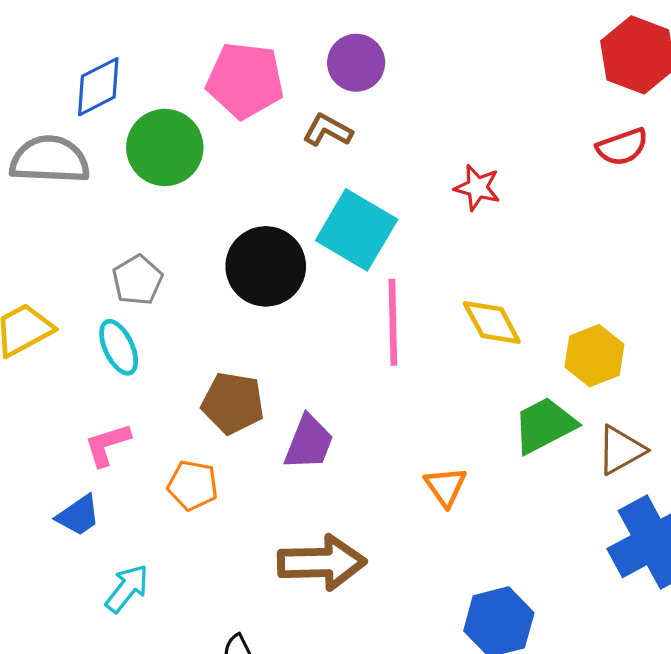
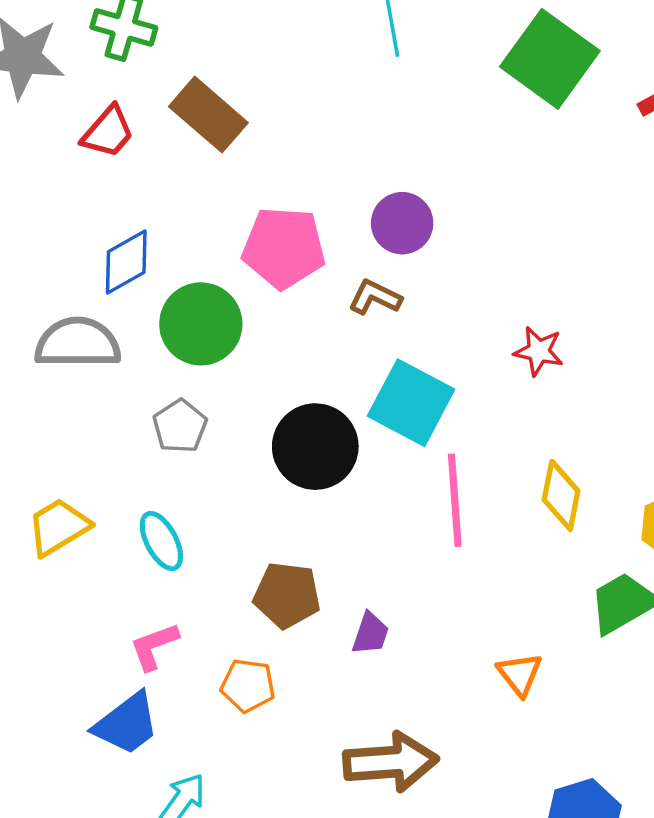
gray pentagon: (137, 280) -> (180, 426), moved
yellow diamond: (492, 322) -> (561, 495), turned 42
purple trapezoid: (309, 442) -> (370, 634), size x0.7
blue trapezoid: (78, 515) -> (127, 724), size x1.4

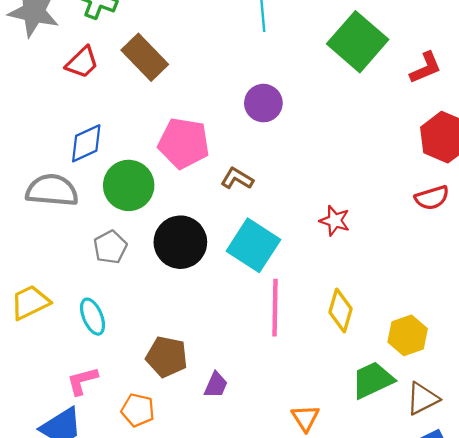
purple circle: (402, 223) -> (263, 103), moved
black circle: (315, 447) -> (180, 242), moved

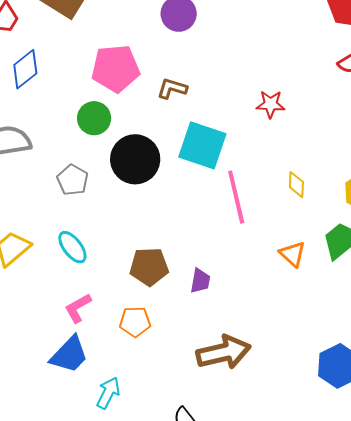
blue diamond: (86, 143) -> (25, 69), moved
green circle: (129, 185) -> (94, 118), moved, size x0.7
yellow diamond: (341, 310) -> (296, 185), size x0.7
orange triangle: (305, 418) -> (293, 254), moved

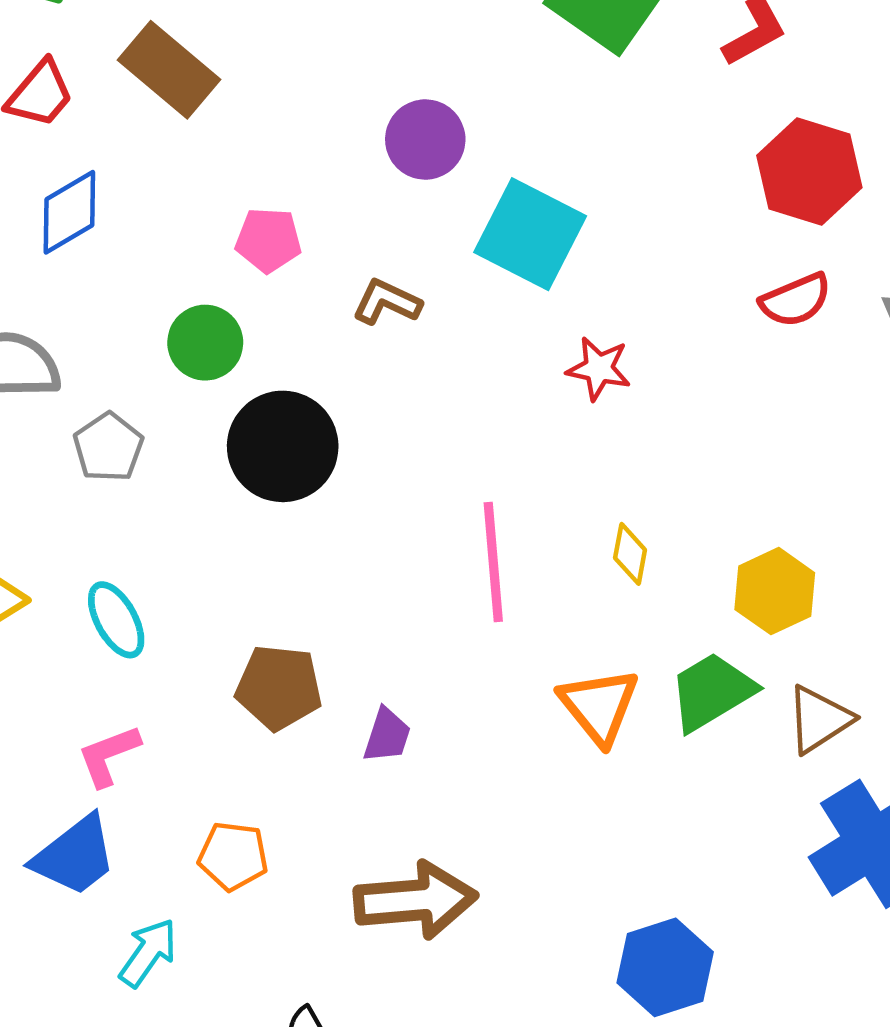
pink pentagon: (115, 69) -> (268, 240), size x0.6
cyan square: (202, 145) -> (530, 234), moved
gray pentagon: (73, 180) -> (108, 447), moved
orange triangle: (293, 254) -> (599, 706), size x1.4
orange pentagon: (135, 322) -> (233, 856), moved

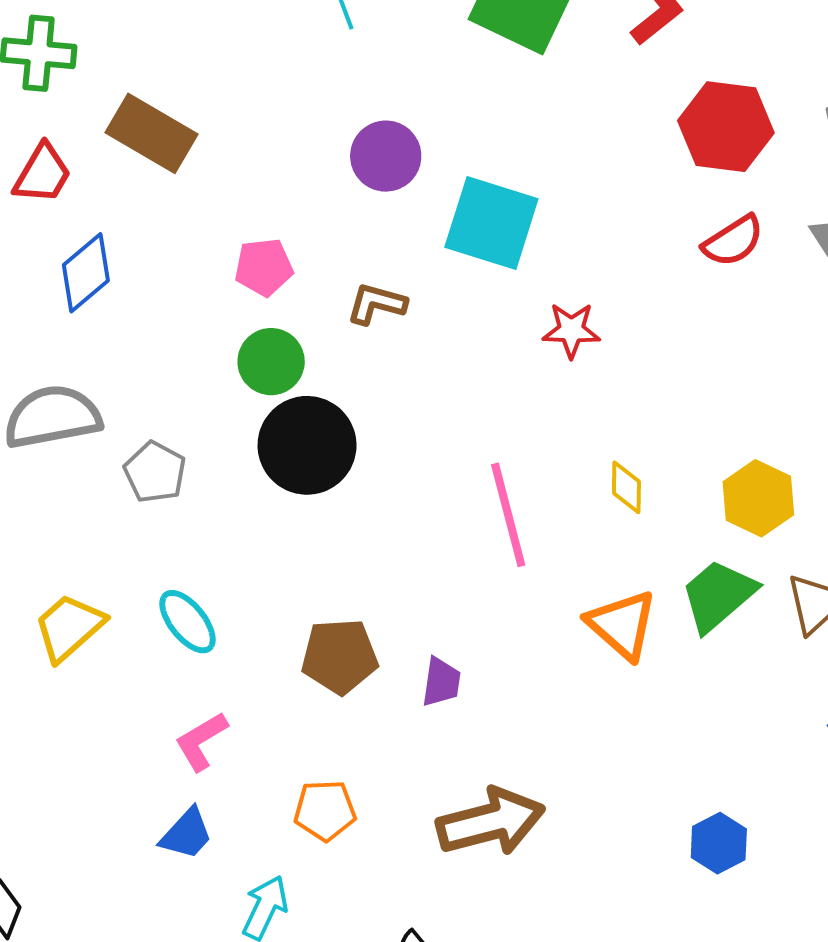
green circle: (205, 343) -> (271, 362), moved
blue trapezoid: (75, 856) -> (186, 834), size x0.7
blue hexagon: (665, 967) -> (719, 843), size x0.7

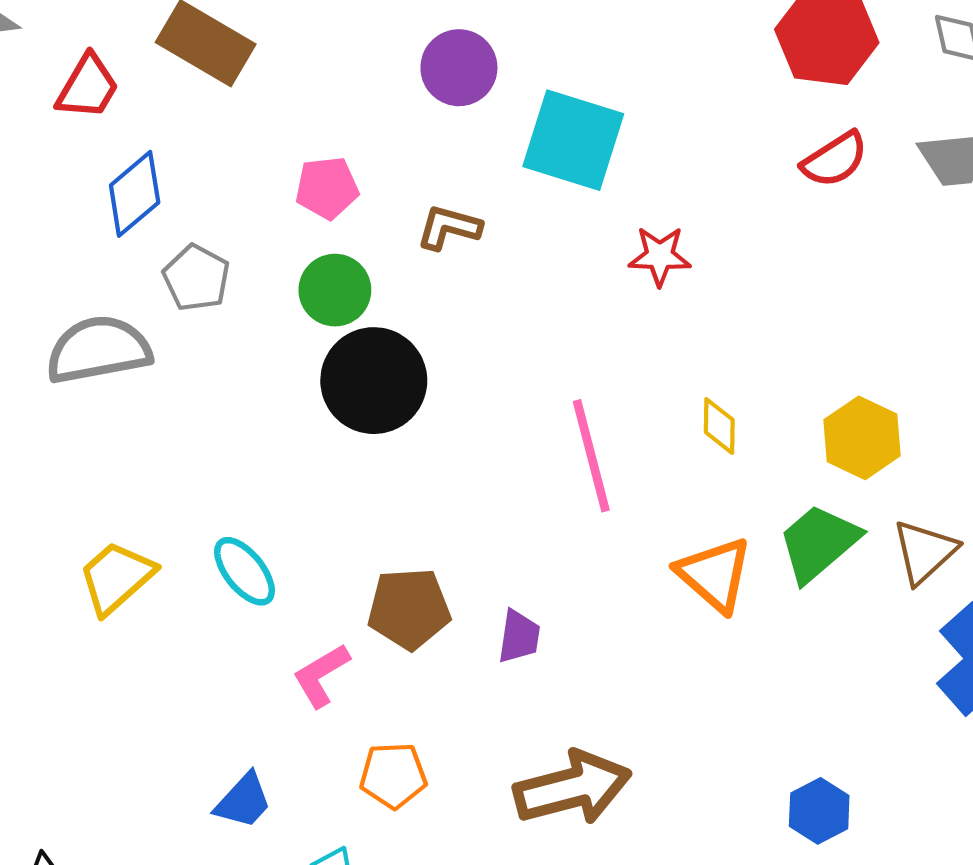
gray pentagon: (155, 472) -> (196, 278), moved
pink L-shape: (201, 741) -> (321, 675), moved

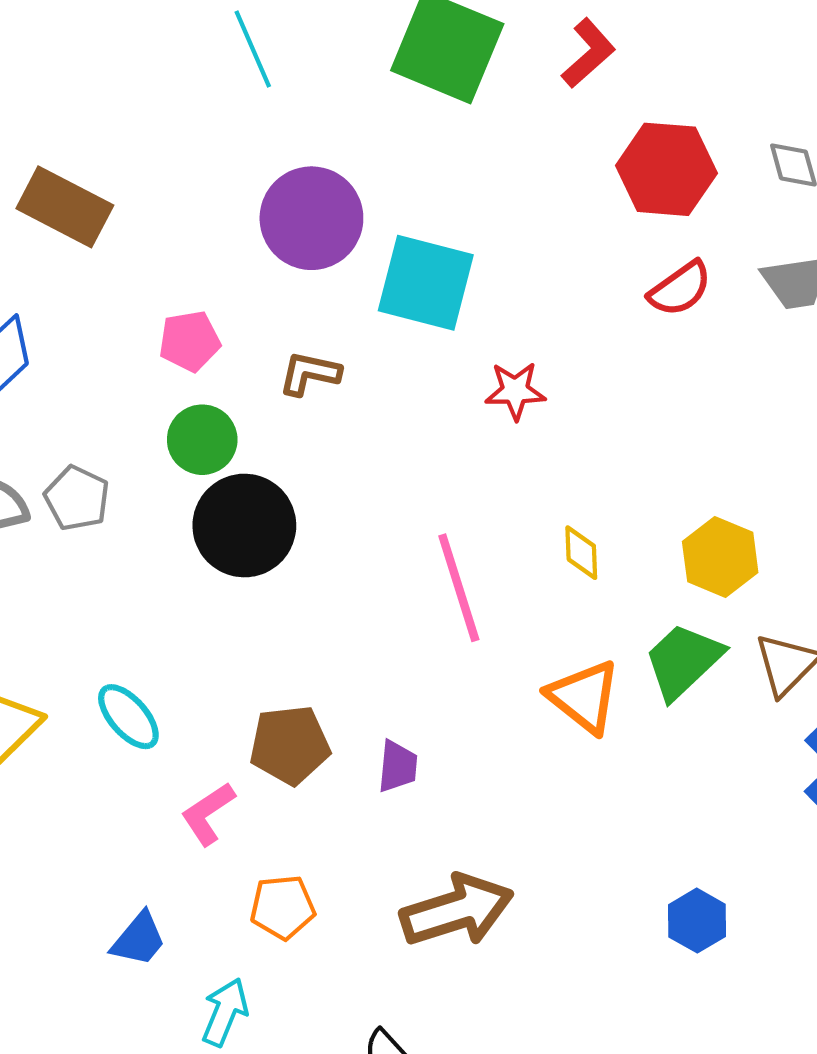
purple circle: (459, 68) -> (311, 218), size x1.4
gray pentagon: (196, 278) -> (77, 498), moved

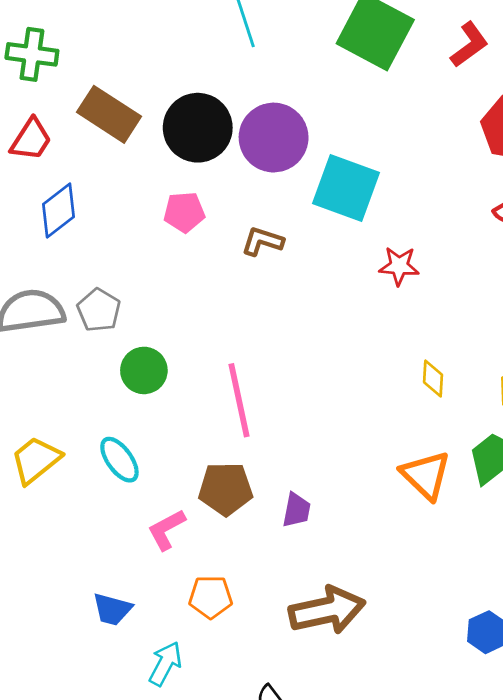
green circle: (202, 440) -> (144, 370), moved
black circle: (244, 526) -> (198, 128), moved
pink line: (459, 588) -> (239, 400), moved
blue trapezoid: (139, 939) -> (112, 609), turned 60

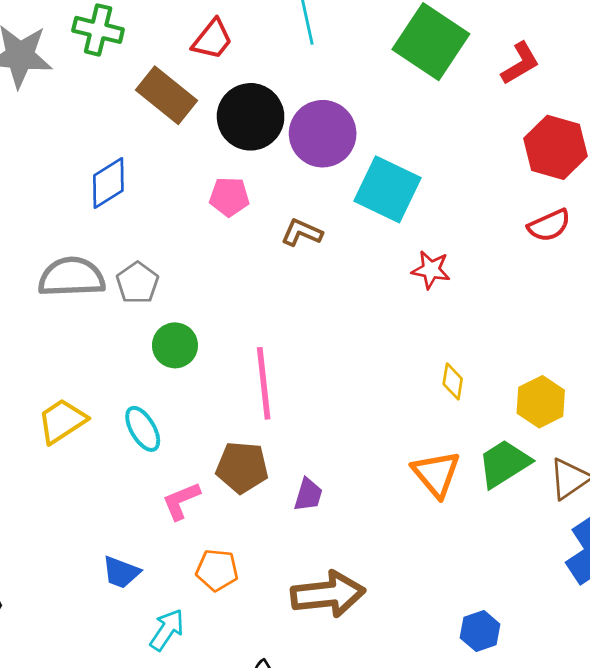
red trapezoid: (31, 139) -> (212, 39), moved

